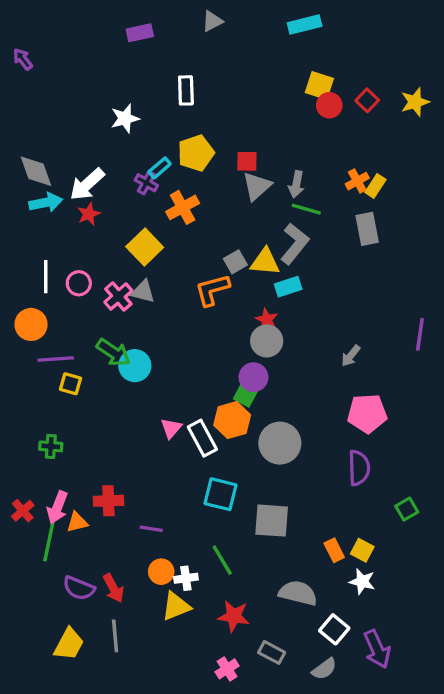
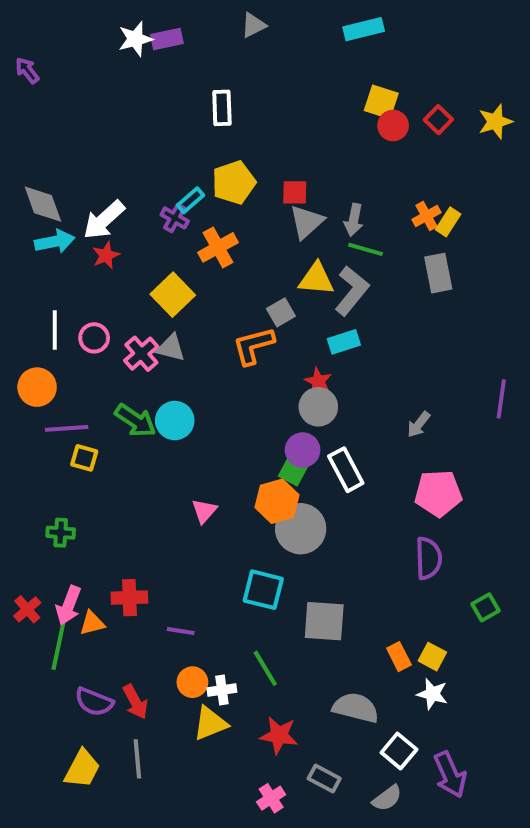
white star: (125, 118) -> (135, 39), moved
yellow triangle: (265, 262) -> (316, 279), moved
cyan circle: (135, 366) -> (175, 421), moved
white rectangle: (202, 438) -> (346, 470), moved
gray circle: (280, 443) -> (301, 529), moved

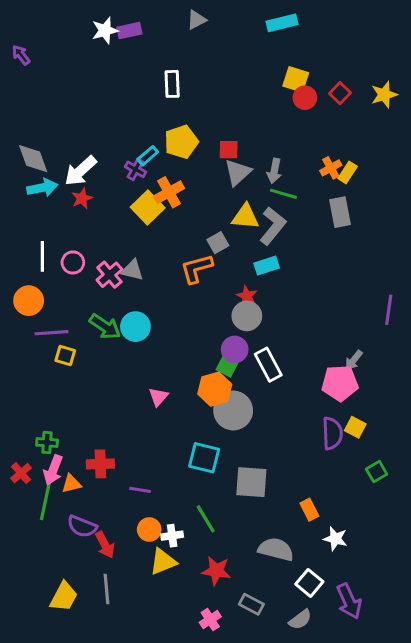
yellow square: (173, 295) -> (148, 208), moved
gray arrow: (419, 424) -> (354, 360), moved
green cross: (61, 533) -> (47, 443), moved
yellow square: (432, 657) -> (355, 427), moved
purple semicircle: (94, 702) -> (82, 526), moved

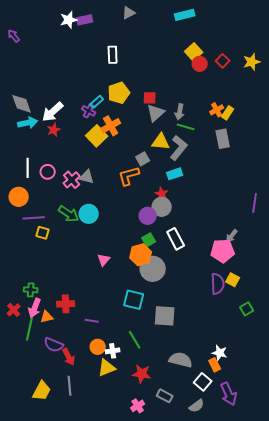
yellow square: (296, 79) -> (194, 52), turned 30
purple circle: (235, 349) -> (148, 216), moved
green square: (227, 366) -> (149, 240), turned 32
orange rectangle: (309, 510) -> (215, 365), moved

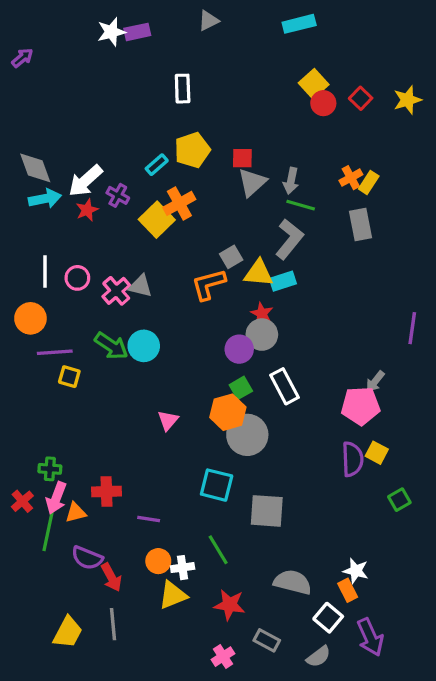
purple arrow: (14, 36) -> (22, 58), turned 88
purple cross: (89, 111) -> (118, 195), moved
yellow triangle: (161, 142) -> (259, 273), moved

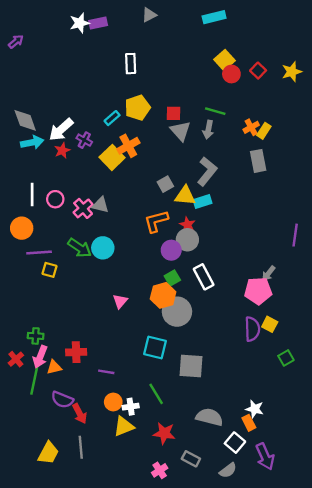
gray triangle: (252, 182) -> (180, 131), turned -30
green line: (301, 205) -> (215, 111), moved
orange L-shape: (208, 284) -> (156, 221), moved

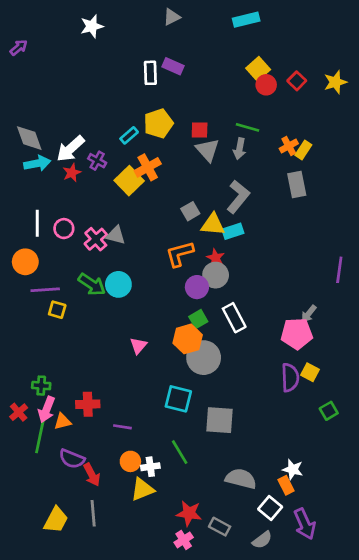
purple rectangle: (98, 23) -> (173, 66), moved, turned 36
red star: (164, 433) -> (189, 513), moved

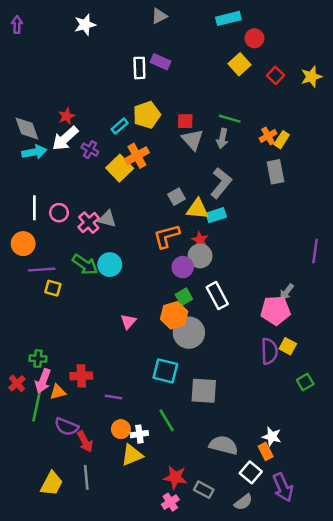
purple arrow: (19, 48) -> (17, 25), moved, turned -49
red circle: (266, 85) -> (254, 38), moved
red star: (72, 173) -> (66, 116), moved

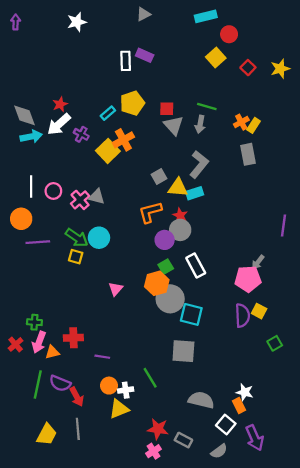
yellow square: (53, 288) -> (76, 257), moved
cyan square: (165, 371) -> (191, 314), moved
green line: (37, 406) -> (38, 384), moved

